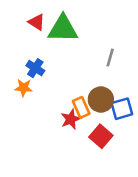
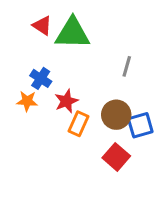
orange rectangle: (81, 107) -> (78, 124), moved, turned 48
red star: (71, 119) -> (66, 101), moved

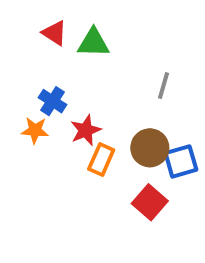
green triangle: (72, 33) -> (93, 43), size x0.7

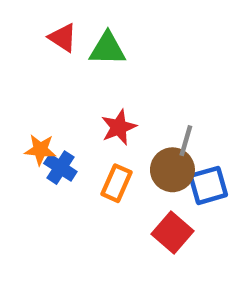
gray line: (163, 86) -> (186, 141), moved
blue cross: (53, 101) -> (60, 168), moved
red star: (86, 130) -> (119, 127), moved

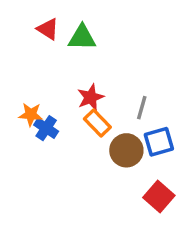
brown circle: (172, 170) -> (126, 150), moved
orange rectangle: (116, 183) -> (97, 123), moved, turned -68
red square: (172, 232) -> (159, 196), moved

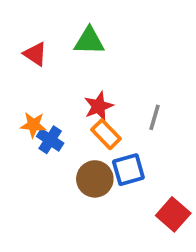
red triangle: (48, 29) -> (35, 54), moved
blue square: (159, 142) -> (128, 170), moved
brown circle: (126, 150) -> (95, 179), moved

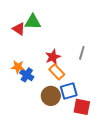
green triangle: (89, 41) -> (33, 22), moved
gray line: (155, 117) -> (82, 53), moved
red square: (173, 214) -> (82, 107), moved, turned -30

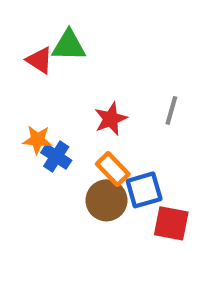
orange rectangle: (57, 72) -> (113, 169), moved

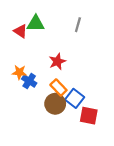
gray line: (171, 110) -> (78, 25), moved
blue square: (144, 190) -> (75, 98), turned -36

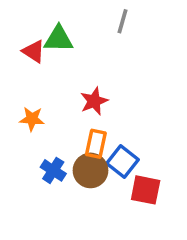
gray line: (78, 25) -> (122, 21), moved
blue cross: (29, 81) -> (53, 170), moved
orange rectangle: (58, 88) -> (96, 144), turned 56

